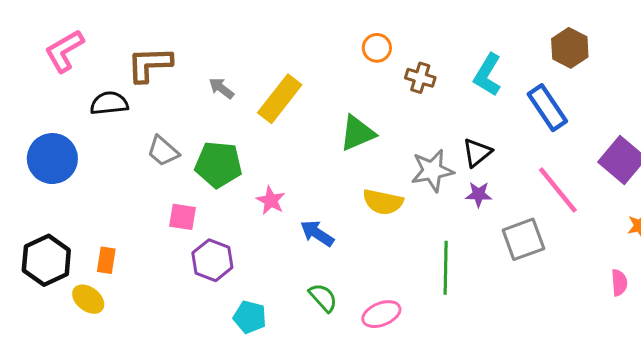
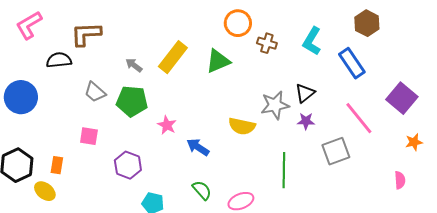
orange circle: (377, 48) -> (238, 23), size x1.4
gray arrow: (221, 88) -> (134, 65), moved
green triangle: (357, 133) -> (218, 61), moved
pink square: (182, 217) -> (89, 136), moved

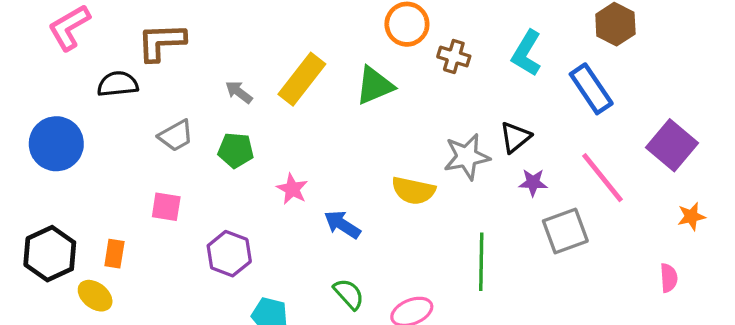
gray trapezoid: (95, 92) -> (176, 136), turned -70
green pentagon: (132, 101) -> (236, 150), size x0.7
purple star: (306, 121) -> (533, 183), moved

